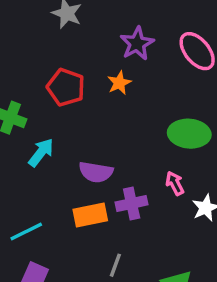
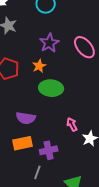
green ellipse: (189, 134) -> (51, 88), moved
purple cross: (132, 203) -> (49, 150), moved

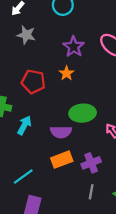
green ellipse: (51, 88) -> (83, 113), moved
gray line: (37, 172) -> (91, 192), moved

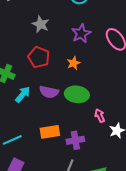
gray star: (26, 35) -> (41, 24), moved
orange star: (67, 73) -> (74, 63), moved
purple semicircle: (61, 132) -> (49, 92), moved

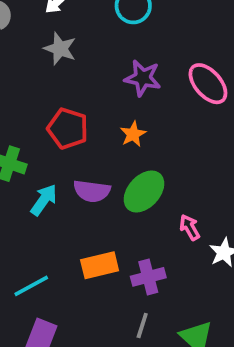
gray star: (41, 24) -> (60, 49), moved
purple star: (81, 33) -> (143, 78), turned -30
green ellipse: (77, 94) -> (144, 191), turned -50

